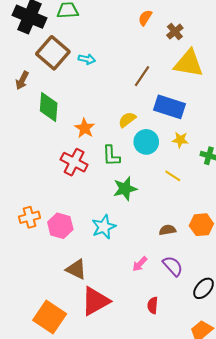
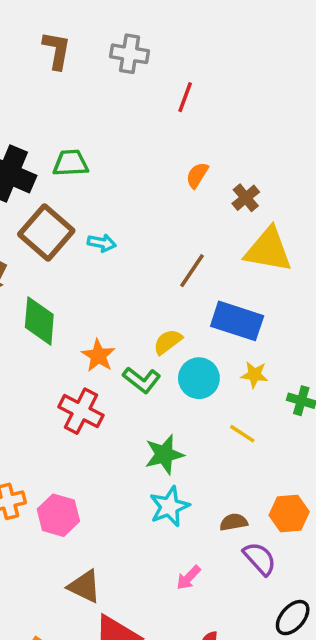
green L-shape: (111, 156) -> (142, 380), moved, turned -50
cyan star: (104, 227) -> (169, 507), moved
purple semicircle: (173, 266) -> (260, 559), moved

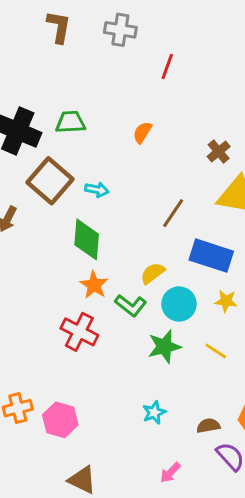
orange semicircle: (197, 175) -> (142, 132), moved
green diamond: (39, 321) -> (87, 239), moved
green star: (164, 454) -> (164, 346), moved
cyan star: (169, 507) -> (154, 412), size x0.7

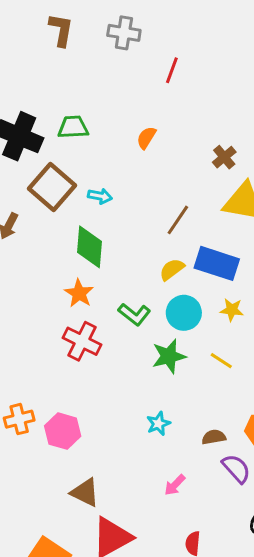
yellow semicircle: (153, 273) -> (172, 269), moved
orange star: (94, 285) -> (79, 293), moved

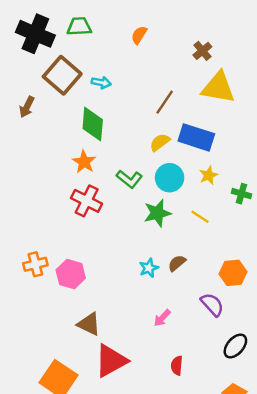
yellow star: (232, 310) -> (209, 175), turned -30
brown semicircle: (214, 437) -> (177, 263), moved, turned -30

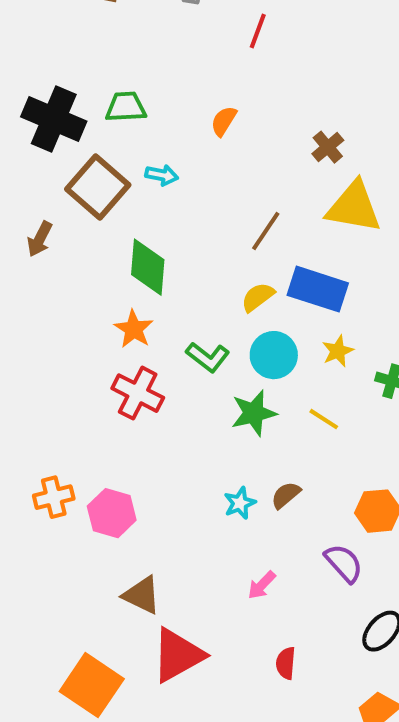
cyan arrow: (101, 83) -> (162, 175), moved

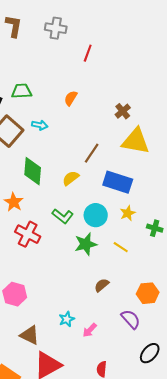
yellow semicircle: (258, 297) -> (71, 178), moved
orange star: (134, 329) -> (14, 202), moved
cyan star: (240, 503) -> (67, 319), moved

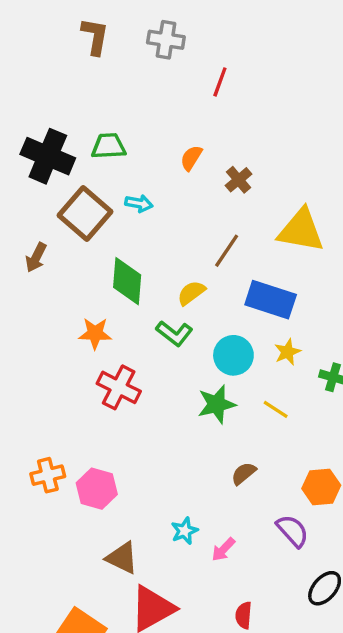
brown cross: (123, 111) -> (239, 180), moved
orange star: (14, 202) -> (95, 333), turned -30
green L-shape: (63, 216) -> (174, 333), moved

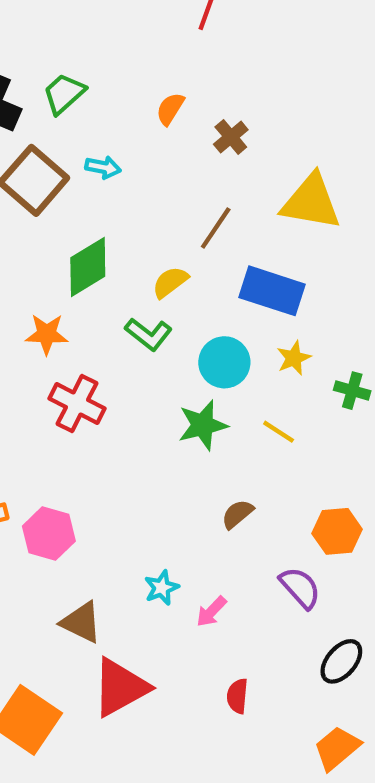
green trapezoid: (109, 146) -> (64, 94), turned -39
green diamond: (127, 281) -> (88, 267), turned 54

